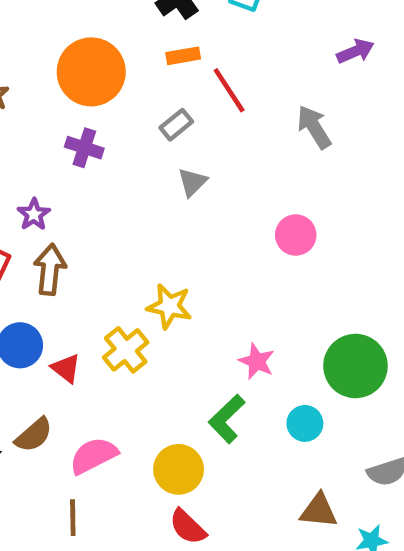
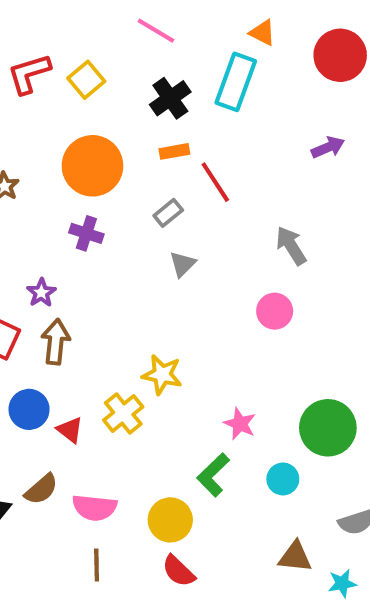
gray arrow: (314, 127) -> (291, 246), moved
pink semicircle: (94, 456) -> (95, 508), turned -147
brown line: (73, 518) -> (97, 565), moved

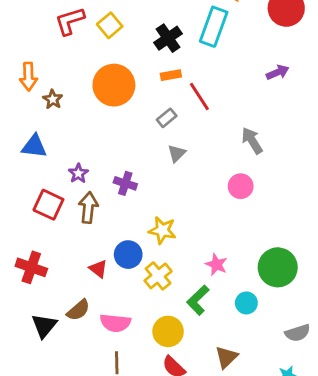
purple cross: (86, 233) -> (125, 183), moved
blue circle: (29, 409) -> (128, 255), moved
yellow cross: (123, 413) -> (158, 276), moved
brown triangle: (295, 557) -> (226, 357), moved, turned -50

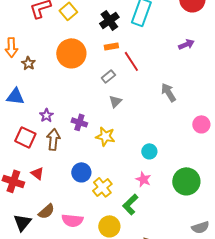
pink circle: (241, 186) -> (201, 124), moved
yellow star: (162, 230) -> (105, 136), moved
red triangle: (98, 269) -> (37, 173), moved
cyan circle: (246, 303) -> (149, 151), moved

